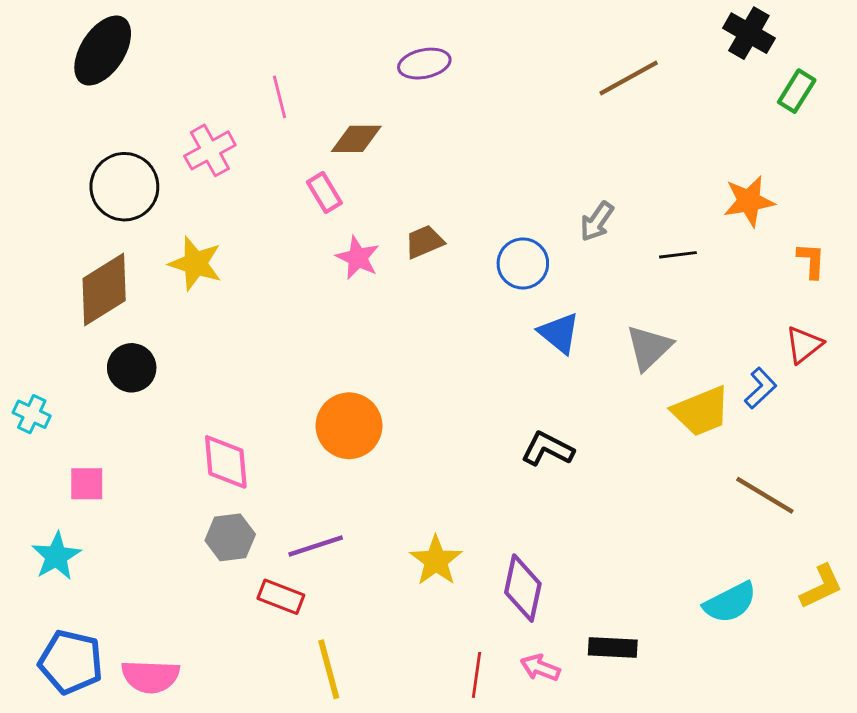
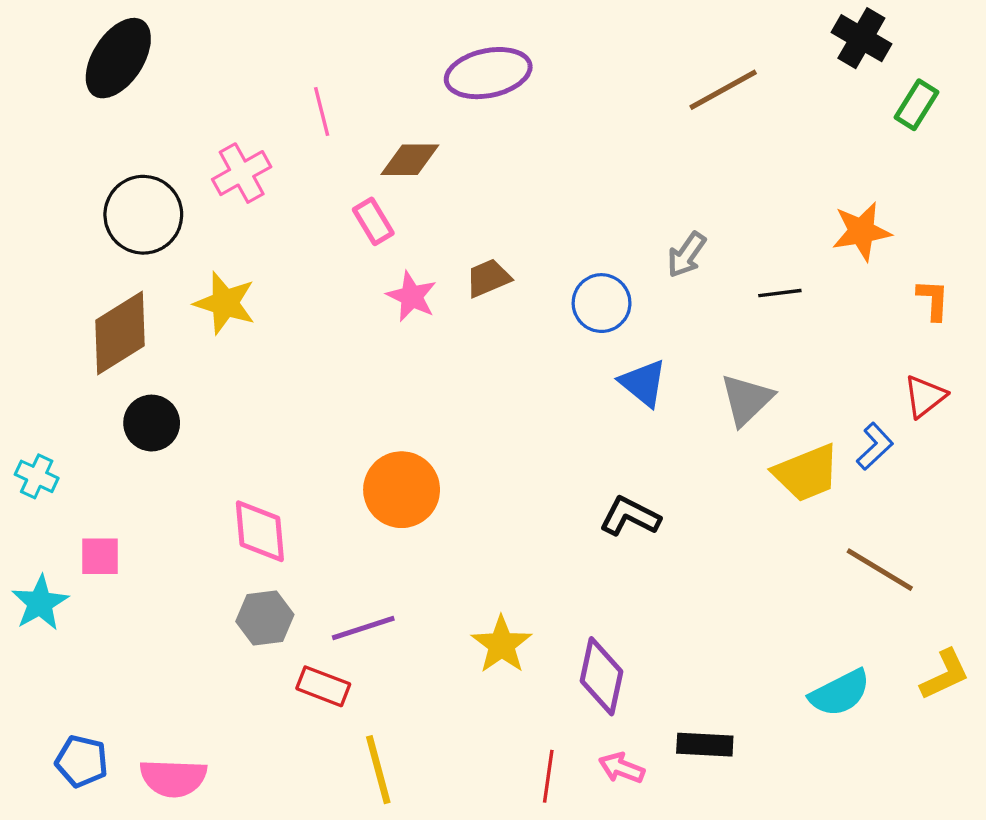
purple ellipse: (424, 64) -> (488, 73), size x1.4
cyan star: (56, 556) -> (40, 603), moved
blue pentagon: (71, 662) -> (82, 761), size x0.7

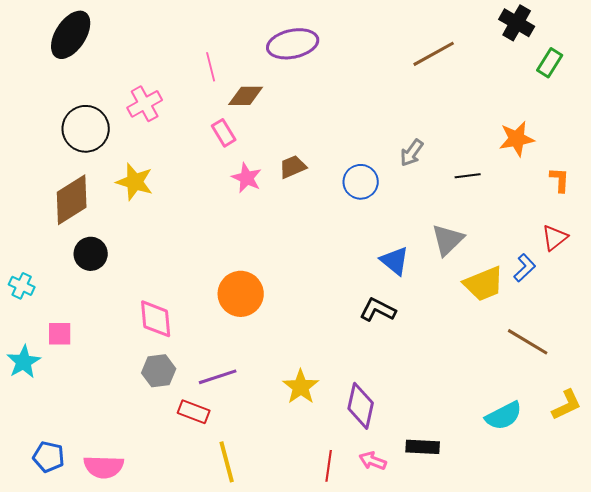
pink line: (322, 111) -> (211, 67), moved
blue triangle: (643, 383) -> (395, 261), moved

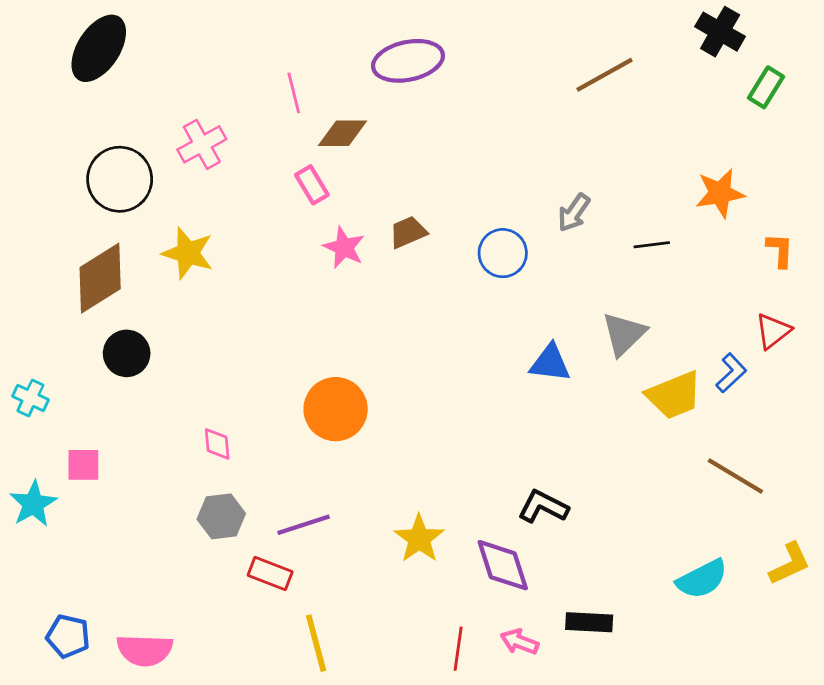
blue triangle: (395, 261) -> (550, 363), turned -32
black L-shape: (378, 310) -> (543, 507), moved
pink diamond: (156, 319) -> (217, 444), size x0.6
purple diamond: (361, 406) -> (503, 565), turned -30

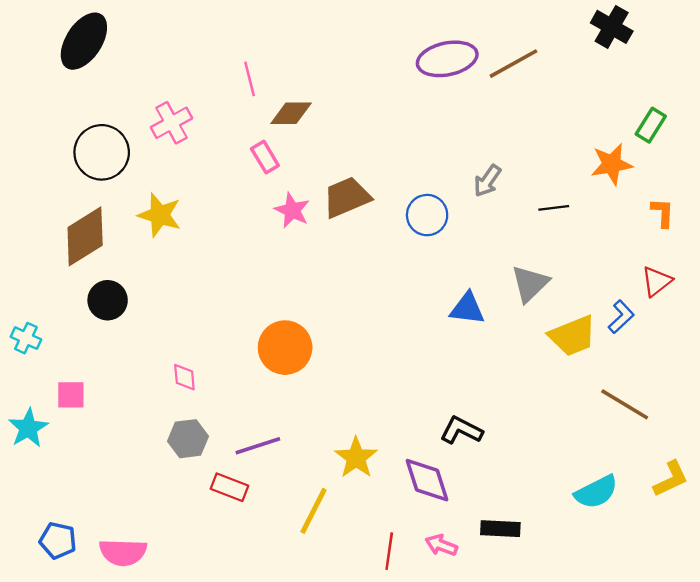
purple ellipse: (408, 61) -> (447, 59), moved
green rectangle: (766, 87) -> (651, 125), moved
brown trapezoid: (408, 232) -> (347, 197), size x1.5
yellow line: (316, 643) -> (313, 511), moved, turned 42

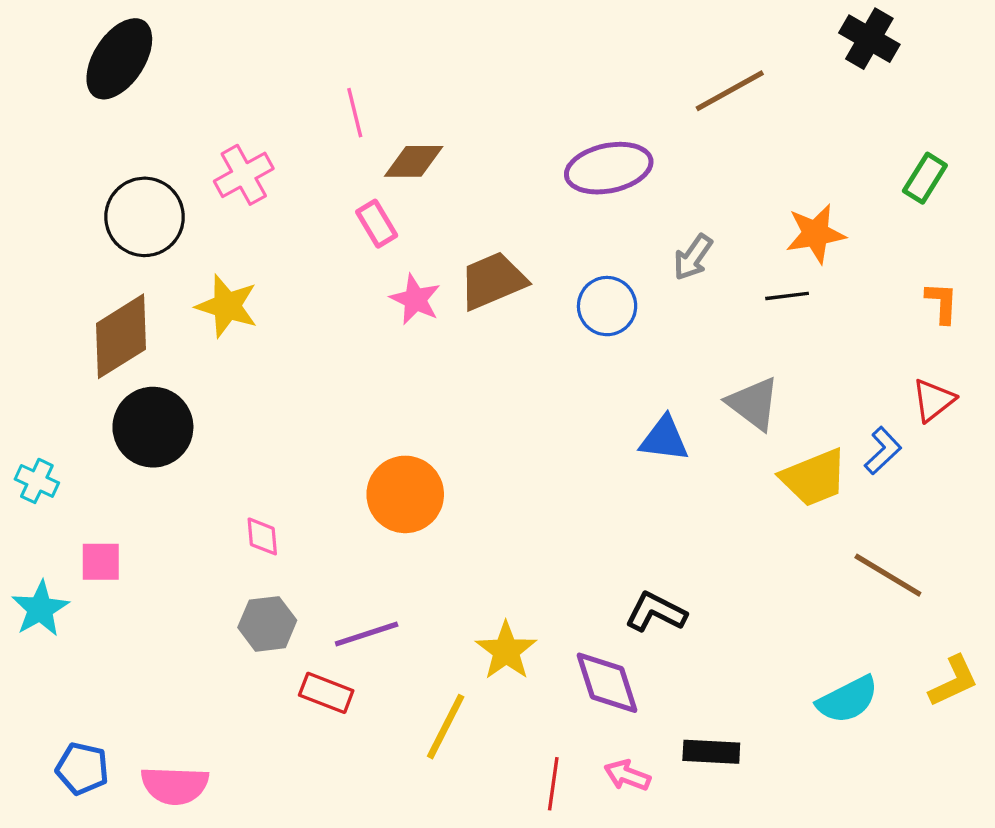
purple ellipse: (447, 59) -> (609, 168), moved
orange star: (612, 164) -> (816, 234), moved
gray triangle: (530, 284) -> (753, 404), turned -39
black circle: (108, 300) -> (153, 427), size x1.4

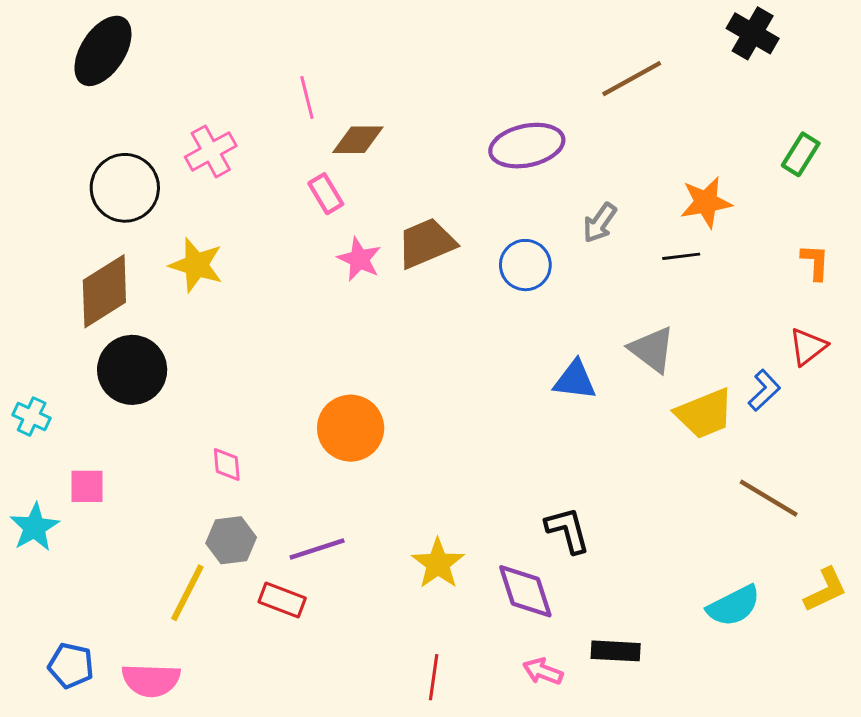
black L-shape: (656, 612) -> (568, 530), turned 48
yellow line: (446, 727) -> (187, 593), moved
red line: (553, 784) -> (434, 677), moved

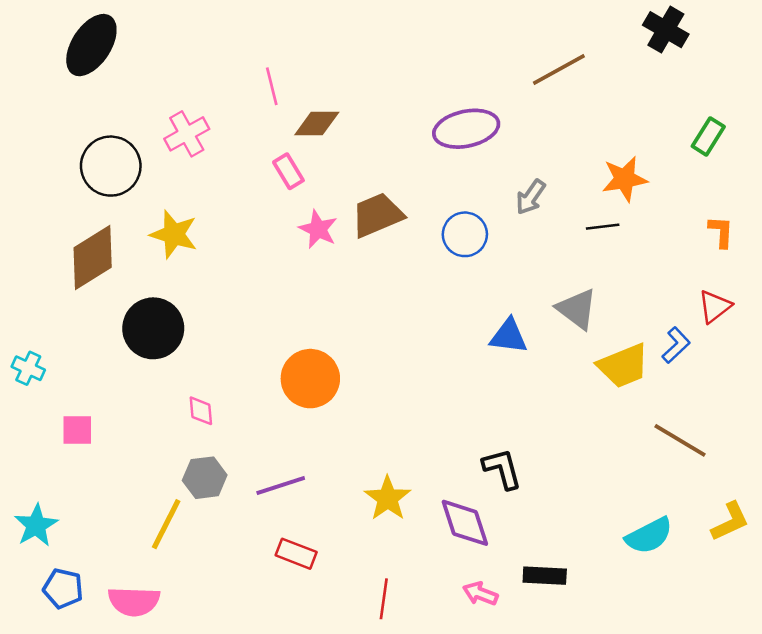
black circle: (132, 370) -> (153, 328), moved
cyan star: (35, 527) -> (36, 525), moved
red rectangle: (282, 600) -> (296, 554), moved

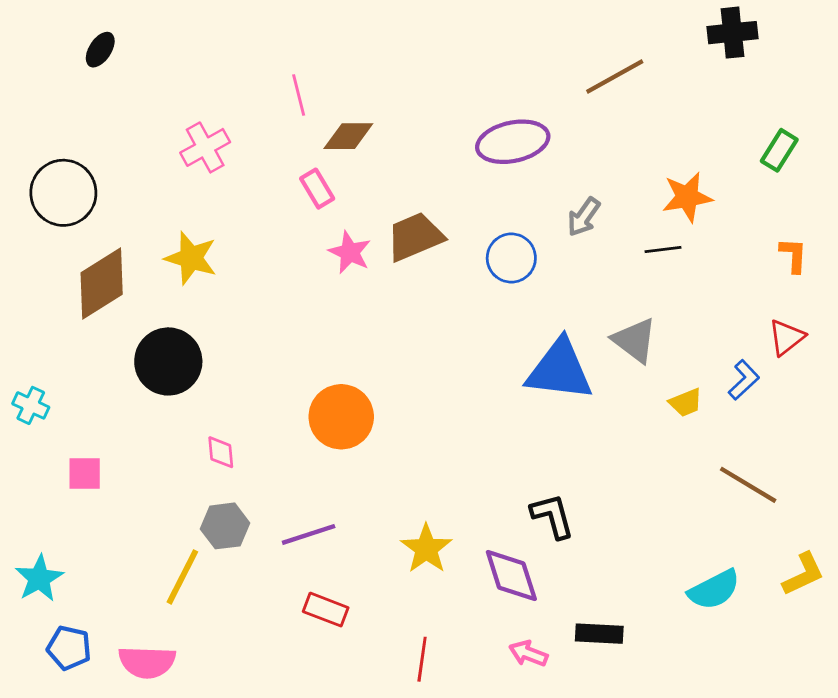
black cross: (666, 30) -> (732, 33), turned -36
black ellipse: (91, 45) -> (100, 50), size x0.5
black circle: (111, 166) -> (63, 193), moved
blue triangle: (509, 336) -> (560, 370), size x1.6
yellow trapezoid: (623, 366) -> (686, 403), size x0.6

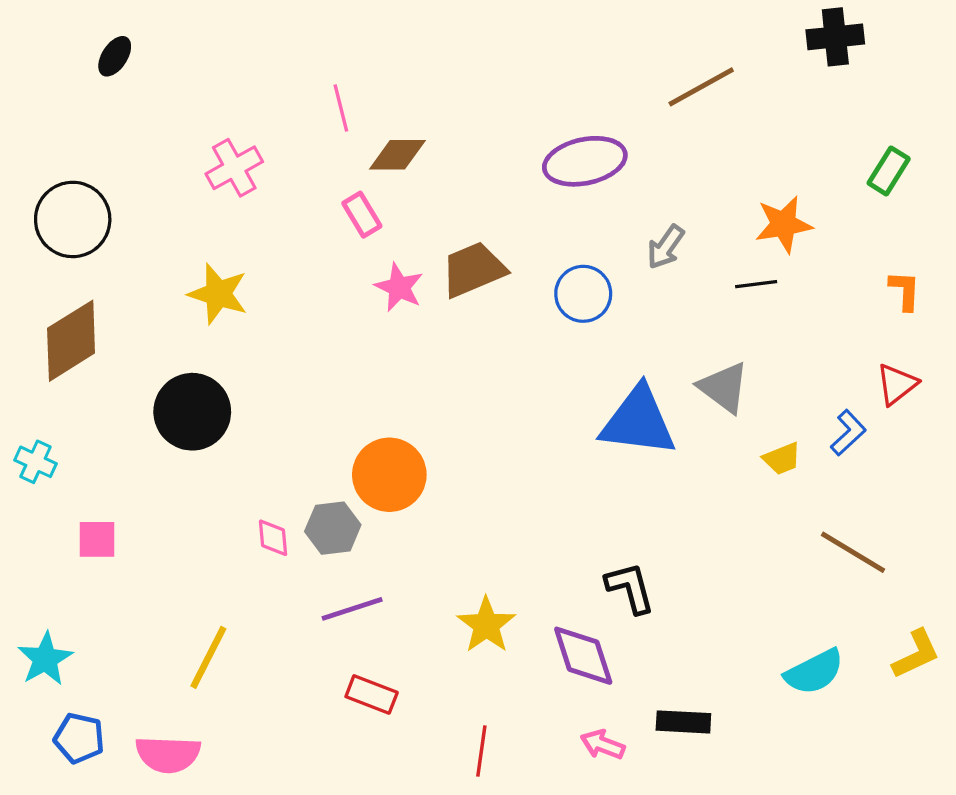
brown diamond: (102, 284) -> (71, 341), moved
pink diamond: (221, 452) -> (273, 538), moved
gray hexagon: (225, 526) -> (333, 528), moved

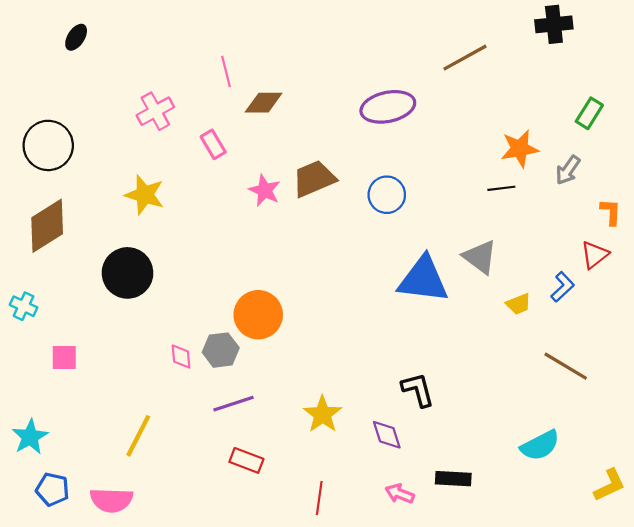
pink rectangle: (362, 215) -> (213, 144), moved
gray arrow: (666, 247) -> (568, 170), moved
orange L-shape: (905, 291) -> (611, 212), moved
yellow L-shape: (916, 654) -> (610, 485), moved
purple diamond: (583, 656) -> (387, 435), size x0.7

